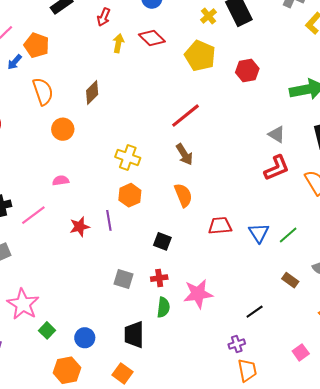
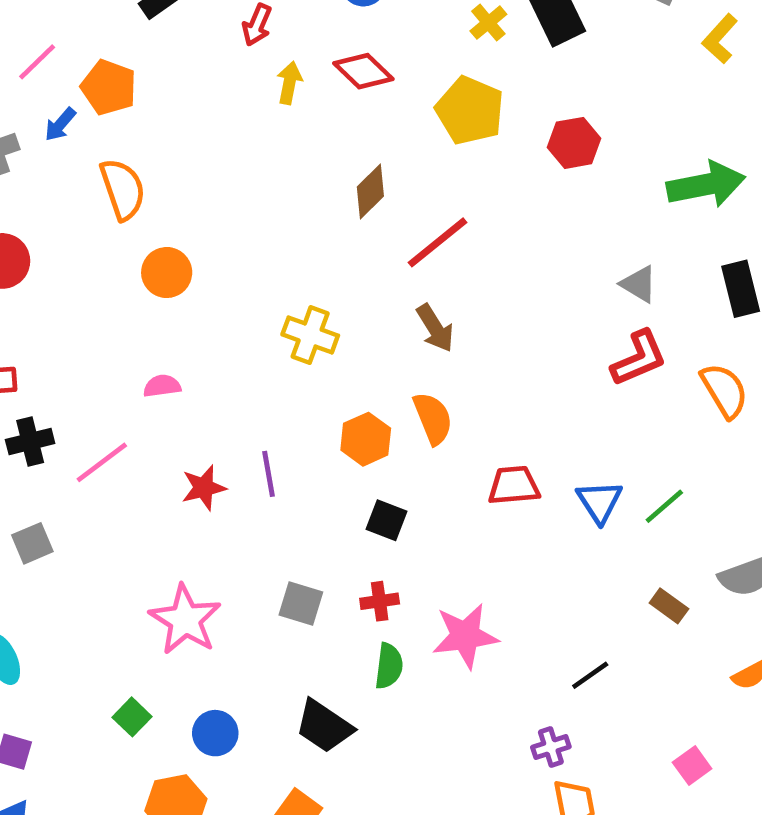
brown diamond: (92, 92) -> (370, 192), moved
orange hexagon: (130, 195) -> (366, 439), moved
pink star: (23, 304) -> (185, 620), moved
black trapezoid: (134, 335) -> (324, 726), turned -56

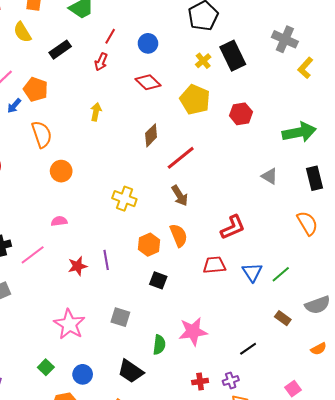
yellow arrow: (289, 83) -> (96, 112), moved
red L-shape: (639, 358) -> (233, 227), moved
red cross: (380, 601) -> (200, 382), moved

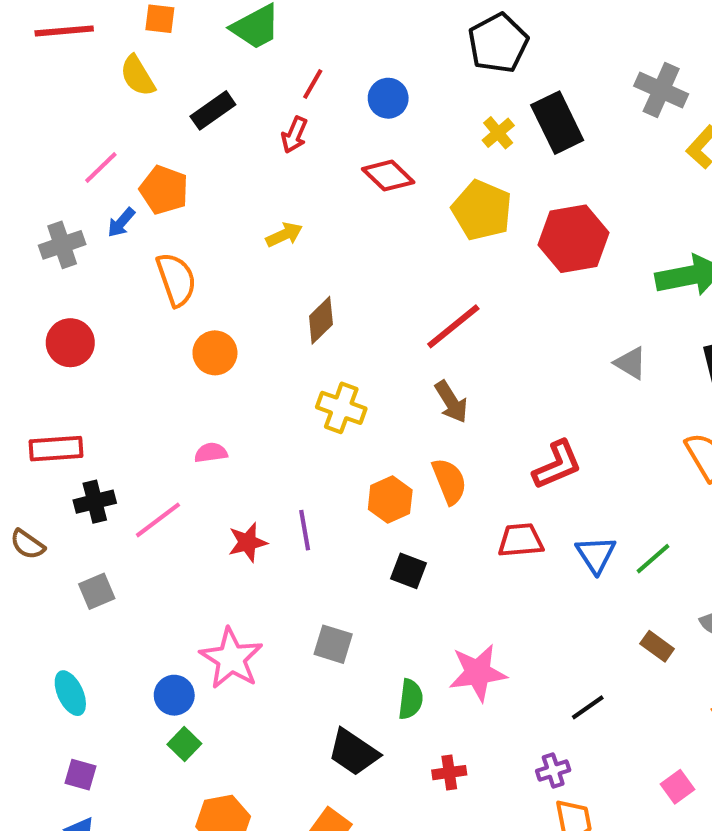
yellow arrow: (96, 112) -> (284, 235), turned 54
red hexagon: (241, 114) -> (574, 239), size x1.5
brown diamond: (151, 135) -> (321, 320), moved
blue circle: (83, 374) -> (174, 695), moved
red cross: (200, 382) -> (449, 773), moved

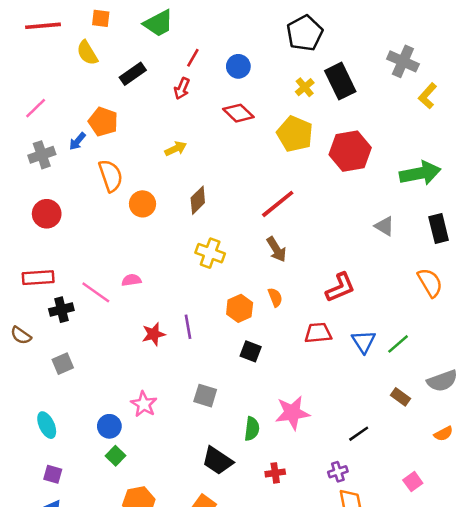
pink line: (101, 167) -> (36, 108), moved
orange circle: (215, 353) -> (143, 204), moved
orange semicircle: (449, 481) -> (275, 297), size x0.7
pink line: (158, 520) -> (96, 292), moved, turned 72
pink star: (231, 658) -> (144, 404), size x0.7

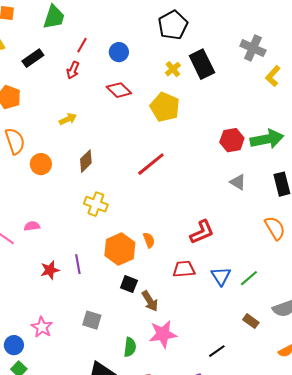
green trapezoid: (158, 23) -> (54, 17), turned -44
red hexagon: (350, 151) -> (232, 140), moved, size x0.7
brown arrow: (276, 249) -> (150, 301), moved
orange hexagon: (240, 308) -> (120, 249), size x1.4

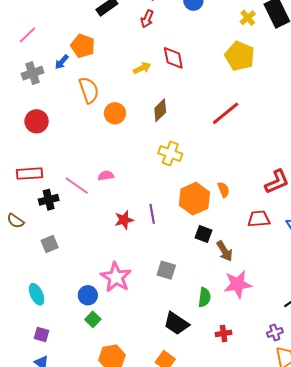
red diamond: (119, 90) -> (173, 58), moved, turned 35
pink star: (42, 327) -> (116, 277), size x1.4

